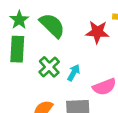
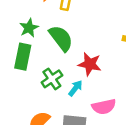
red star: (97, 32) -> (90, 64), moved

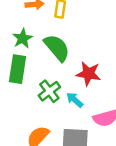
cyan arrow: (75, 88) -> (75, 100), turned -84

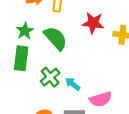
red star: (88, 74) -> (93, 23), moved

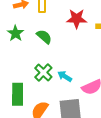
green semicircle: (56, 38) -> (44, 37), size x0.7
green rectangle: (21, 58) -> (18, 94), moved

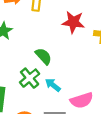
green semicircle: (44, 37) -> (43, 56), moved

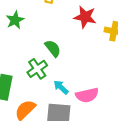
cyan arrow: (53, 85) -> (61, 87), moved

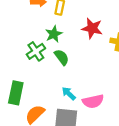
green star: (15, 20) -> (54, 34), moved
green cross: (37, 69) -> (36, 51), moved

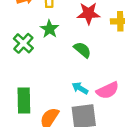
green cross: (36, 51) -> (23, 43), moved
green semicircle: (62, 57) -> (82, 50), moved

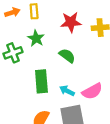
green cross: (23, 43) -> (13, 53), turned 30
green rectangle: (24, 100) -> (41, 81), moved

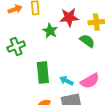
green star: (36, 38) -> (50, 31), moved
green semicircle: (67, 56) -> (87, 41), moved

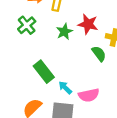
green cross: (16, 46) -> (27, 25), moved, turned -36
green rectangle: (43, 73) -> (44, 72), turned -50

